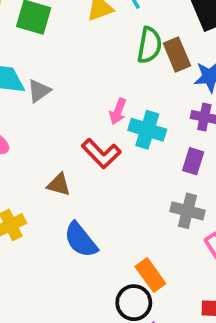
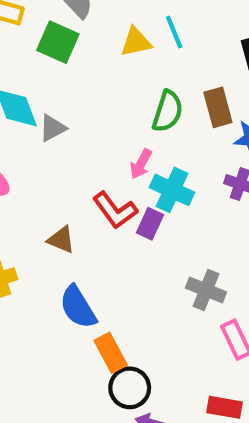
green semicircle: (149, 45) -> (168, 111), moved
purple rectangle: (193, 161) -> (150, 224), moved
orange rectangle: (150, 275) -> (111, 353), moved

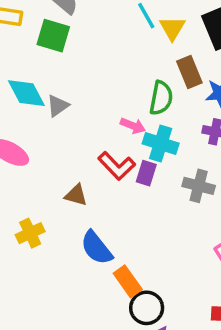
yellow triangle: (136, 42) -> (172, 28), moved, turned -40
green semicircle: (168, 111) -> (161, 98), moved
pink arrow: (141, 164) -> (133, 126), turned -90
gray cross: (206, 290) -> (199, 186), moved

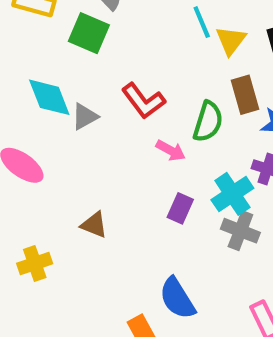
cyan cross: (161, 143) -> (232, 194), moved, turned 32
red L-shape: (117, 166) -> (143, 101), moved
blue semicircle: (96, 248) -> (177, 298), moved

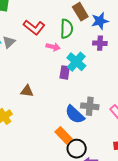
cyan cross: (232, 194) -> (76, 62), moved
gray cross: (240, 231) -> (90, 106), moved

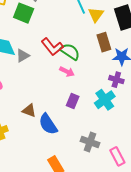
green semicircle: (67, 29) -> (70, 52), moved, turned -72
cyan cross: (76, 62) -> (105, 100), moved
blue semicircle: (75, 114) -> (48, 124), moved

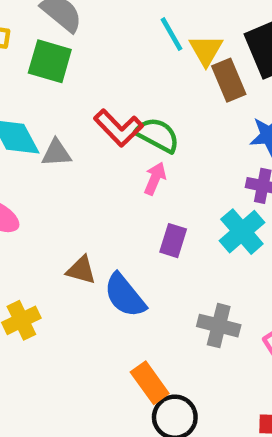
brown rectangle: (104, 42) -> (229, 80), moved
gray triangle: (23, 56) -> (56, 153), turned 32
pink arrow: (67, 72) -> (155, 179), turned -88

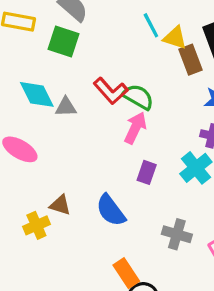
yellow triangle: (206, 50) -> (175, 38), turned -45
pink arrow: (155, 179) -> (135, 128), size x1.4
brown triangle: (81, 270) -> (60, 205), moved

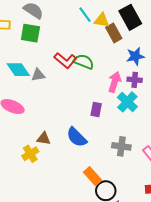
pink arrow: (135, 128) -> (115, 82), moved

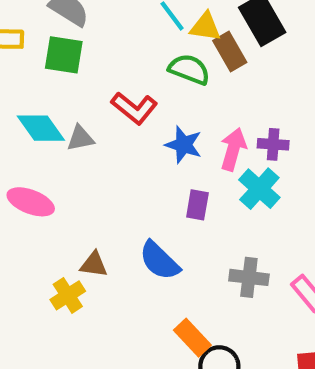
blue star: (135, 56) -> (184, 145), moved, turned 30
green semicircle: (84, 62) -> (189, 69), moved

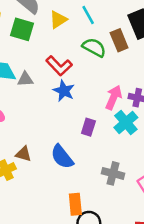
yellow triangle: (205, 27) -> (58, 20), moved, turned -48
blue star: (184, 145) -> (64, 91), moved
orange rectangle: (192, 338) -> (75, 204), turned 30

